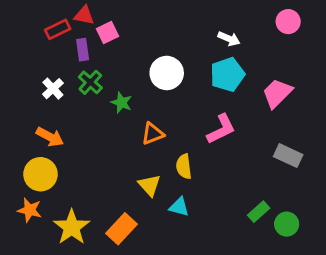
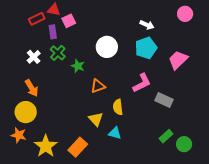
orange arrow: (50, 137) -> (32, 88), turned 30
gray rectangle: (288, 156) -> (164, 100), moved

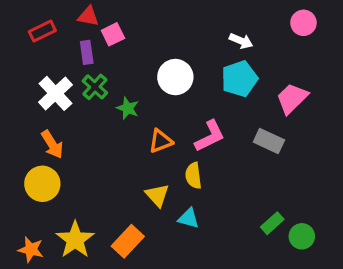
red rectangle: (37, 19) -> (42, 31), moved
white cross: (34, 57) -> (55, 93), size x1.5
pink L-shape: (142, 83) -> (210, 136), moved
gray rectangle: (164, 100) -> (269, 141), moved
orange star: (19, 135) -> (31, 249), moved

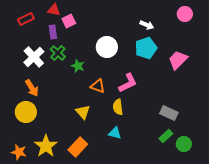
orange triangle: (161, 141) -> (98, 86), turned 42
gray rectangle: (269, 141) -> (169, 113), moved
yellow triangle: (157, 195) -> (83, 112), moved

